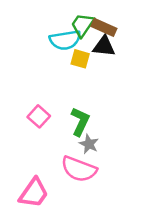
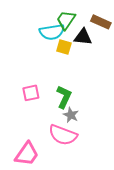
brown rectangle: (104, 27) -> (101, 22), moved
pink square: (39, 116) -> (31, 93), turned 36

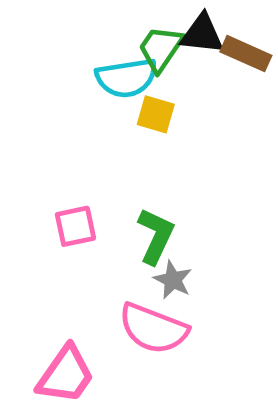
black triangle: (83, 37) -> (202, 34), moved

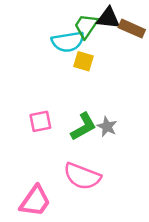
green L-shape: (156, 236) -> (83, 127), turned 36
gray star: (173, 280) -> (107, 127), moved

